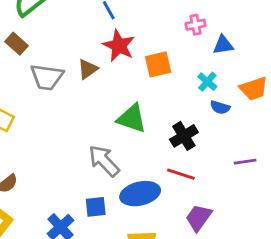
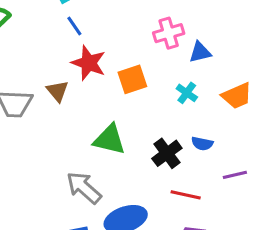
pink cross: (196, 25) -> (169, 33), size x1.4
brown triangle: (88, 69) -> (57, 91), turned -30
blue semicircle: (220, 107) -> (202, 144), moved
red line: (181, 174) -> (186, 195), moved

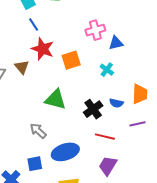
orange trapezoid: (237, 96) -> (140, 94), moved, turned -65
gray arrow: (84, 188) -> (38, 131), size x0.7

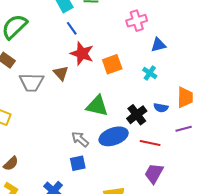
pink cross: (95, 30) -> (137, 21), moved
blue ellipse: (65, 152) -> (114, 136), moved
blue square: (35, 164) -> (78, 163), moved

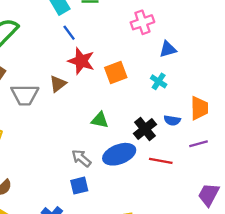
brown triangle: (61, 73) -> (58, 84), turned 35
green triangle: (97, 106) -> (100, 120), size x0.7
purple trapezoid: (154, 173) -> (209, 195), moved

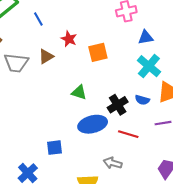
blue line: (69, 33) -> (38, 19), moved
red star: (81, 61) -> (69, 39), size x0.7
cyan cross: (159, 81) -> (149, 66), moved, size x1.6
gray arrow: (81, 158) -> (113, 163), moved, turned -30

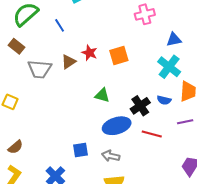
blue triangle: (146, 37) -> (174, 40), moved
red star: (69, 39) -> (89, 53), moved
gray arrow: (113, 163) -> (111, 156), moved

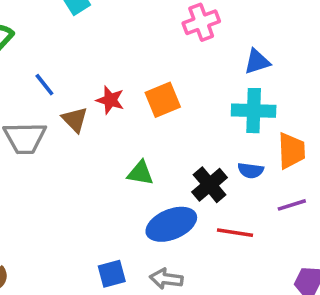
blue line: (60, 25) -> (44, 85), moved
brown triangle: (69, 62) -> (75, 120), turned -35
cyan cross: (169, 67) -> (254, 111), turned -30

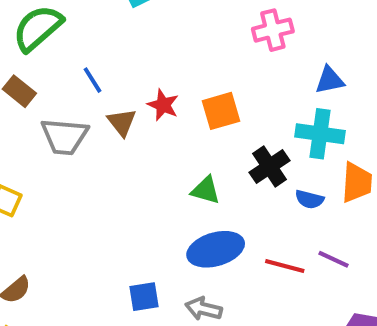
green triangle: (140, 173) -> (206, 190), moved
black cross: (210, 185) -> (270, 166), moved
purple line: (292, 205) -> (334, 259), moved, turned 36

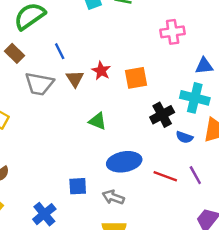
green triangle: (206, 190) -> (98, 121), moved
purple line: (334, 259) -> (195, 175), turned 30

